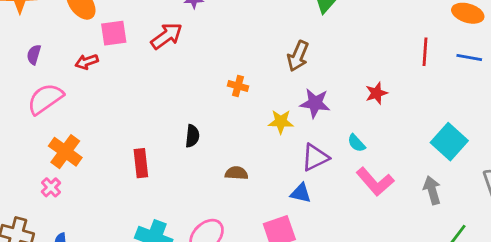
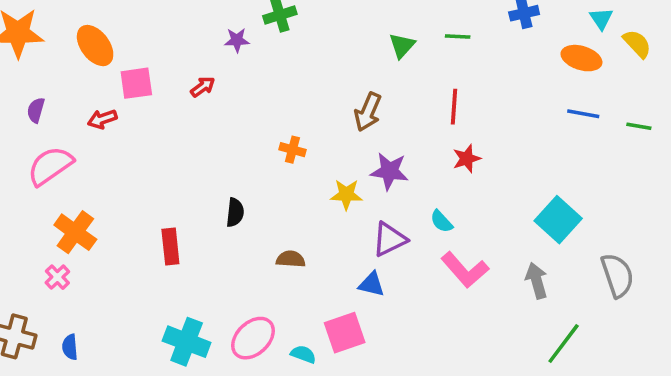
red arrow: (167, 36) -> (203, 87), size x0.6
red line: (425, 52) -> (454, 107), moved

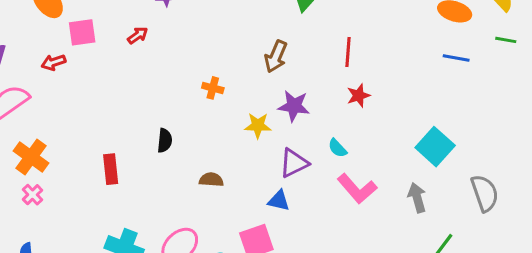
green line: (639, 126) -> (506, 40), moved
pink cross: (57, 277) -> (32, 195), moved

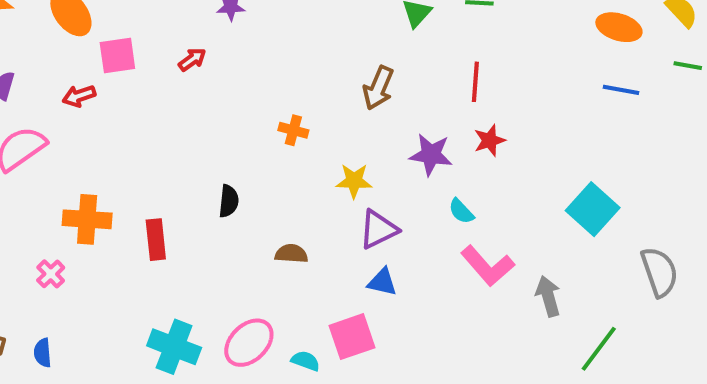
purple star: (294, 106) -> (431, 155), moved
orange cross: (31, 157) -> (87, 219), moved, turned -32
purple triangle: (294, 163) -> (378, 229), moved
gray arrow: (417, 198) -> (548, 296), moved

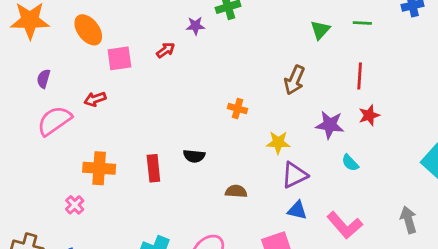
red arrow: (192, 60) -> (166, 50), moved
red arrow: (79, 96) -> (95, 99), moved
black semicircle: (229, 201) -> (194, 156), turned 90
red rectangle: (156, 240) -> (153, 168), moved
pink L-shape: (488, 266) -> (345, 225), moved

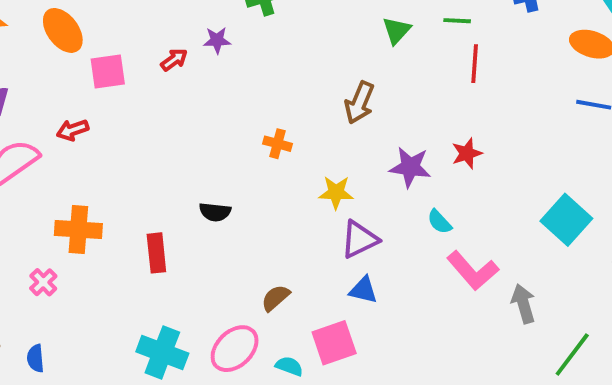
purple star: (195, 26) -> (217, 40), moved
red line: (360, 76) -> (475, 64), moved
red rectangle: (153, 168) -> (156, 253), moved
brown semicircle: (236, 191) -> (276, 298), moved, turned -45
pink L-shape: (345, 225) -> (473, 271), moved

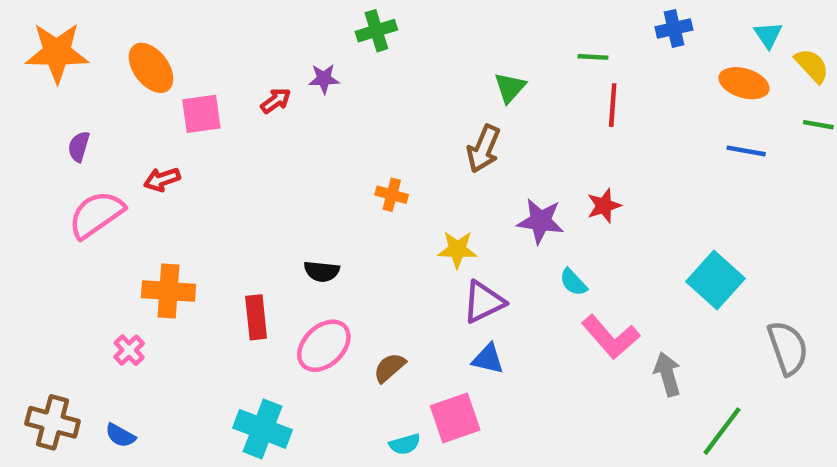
green triangle: (397, 30) -> (510, 88), moved
pink ellipse: (235, 349) -> (324, 346), moved
blue semicircle: (35, 358) -> (120, 435), turned -56
cyan semicircle: (289, 366) -> (405, 444), turned 144

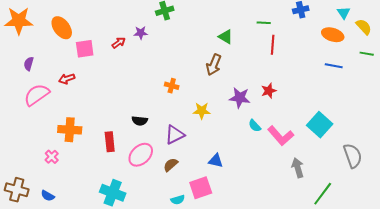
green triangle: (510, 88) -> (226, 37), turned -42
purple triangle: (484, 302) -> (175, 135), moved
pink L-shape: (611, 337) -> (281, 136), moved

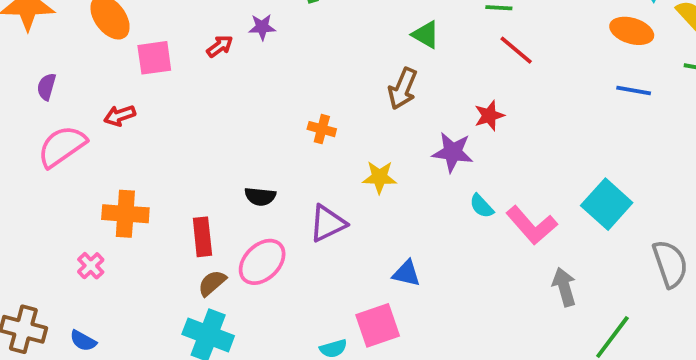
red line: (273, 45) -> (516, 50), turned -54
red star: (269, 91) -> (489, 116), moved
brown semicircle: (171, 165) -> (212, 283), moved

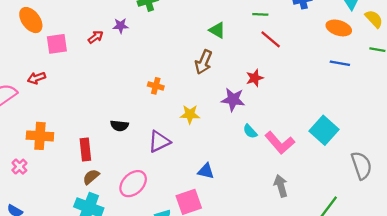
pink ellipse: (262, 262) -> (133, 184), moved
gray arrow: (564, 287) -> (281, 186), moved

